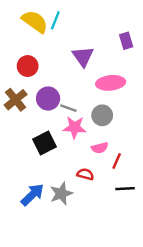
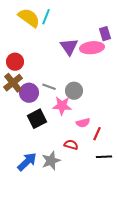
red circle: (28, 66) -> (15, 62), moved
pink ellipse: (111, 83) -> (92, 48), moved
purple circle: (48, 98) -> (29, 93), moved
gray line: (68, 108) -> (49, 87), moved
gray circle: (102, 115) -> (74, 91), moved

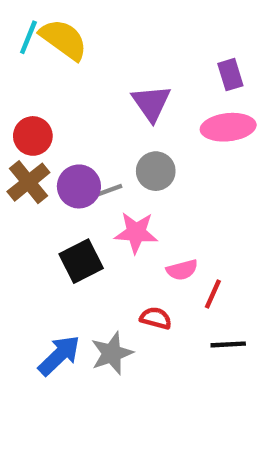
cyan line: (46, 17) -> (28, 37), moved
pink ellipse: (92, 48) -> (228, 127), moved
gray line: (49, 87) -> (107, 191), turned -40
gray circle: (74, 91) -> (156, 171), moved
purple circle: (29, 93) -> (79, 186), moved

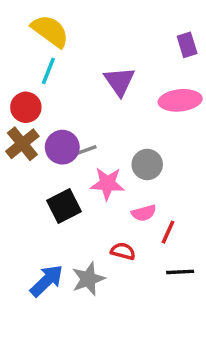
cyan line: (28, 37) -> (48, 71), moved
purple rectangle: (230, 75) -> (187, 45), moved
gray circle: (156, 171) -> (147, 164), moved

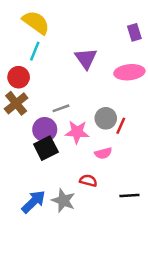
purple circle: (62, 147) -> (45, 130), moved
red line: (168, 232) -> (121, 126), moved
gray star: (88, 279) -> (63, 200), turned -30

